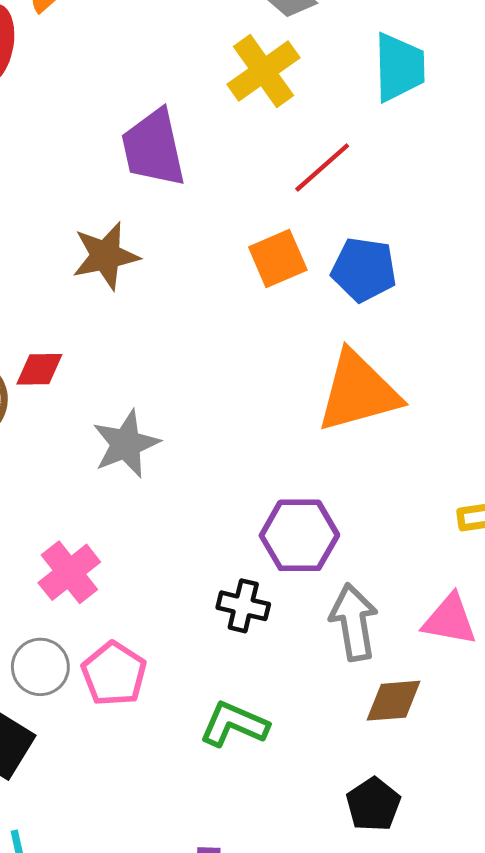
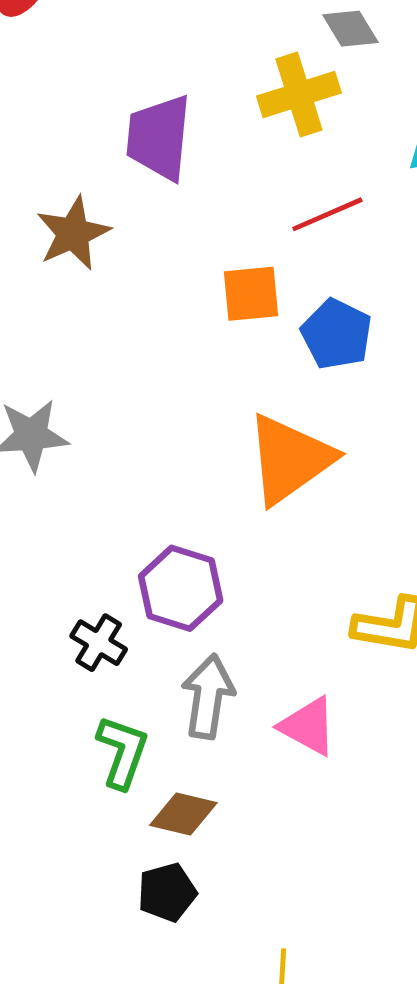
brown star: (106, 256) -> (73, 233), turned -30
orange triangle: (358, 392) -> (290, 459), turned -38
brown diamond: (393, 701) -> (183, 814), moved
green L-shape: (234, 724) -> (122, 752), moved, turned 68

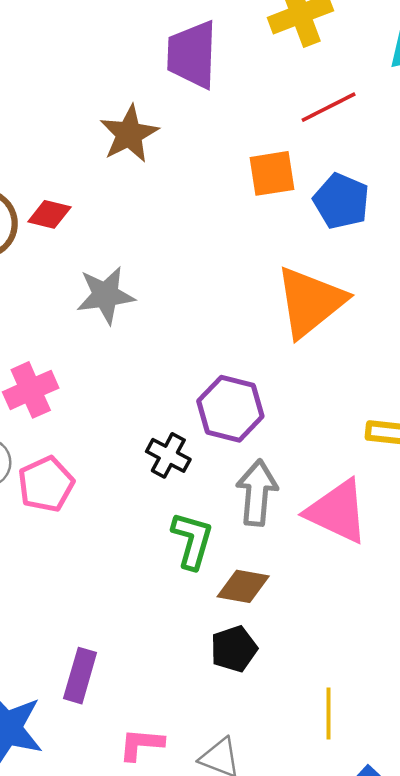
pink triangle: (308, 726) -> (337, 511), size x1.4

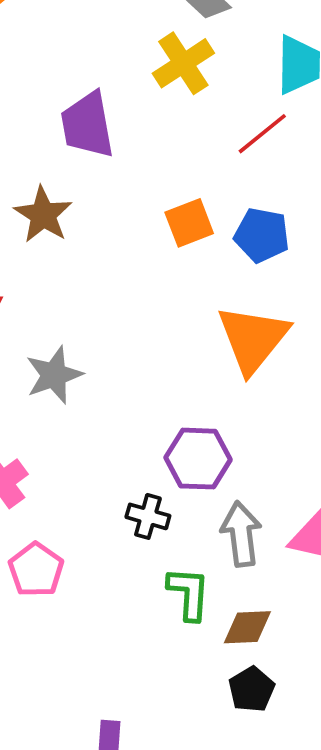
red line: (329, 107) -> (262, 134), moved

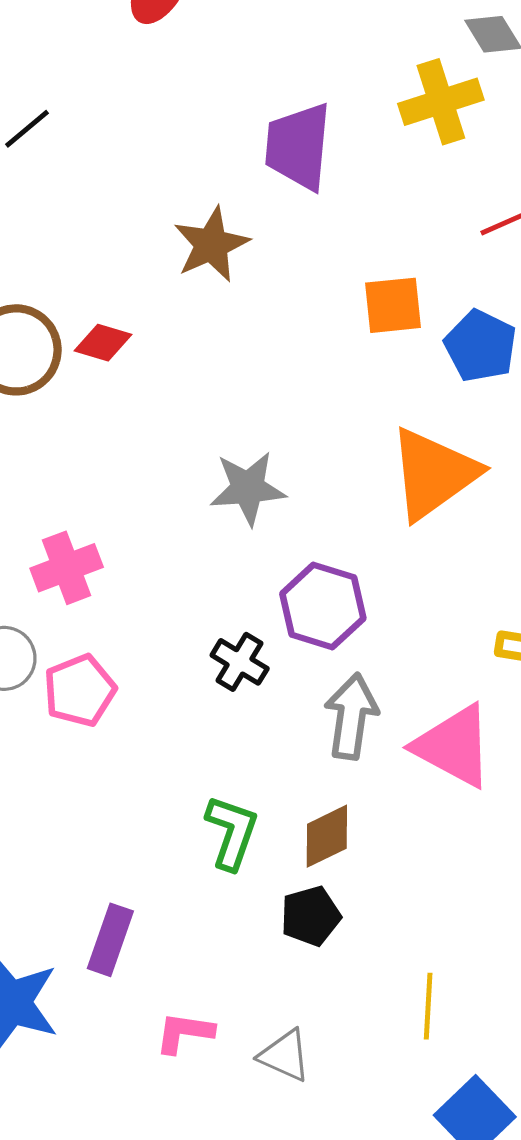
gray star: (54, 375) -> (248, 488), moved
green L-shape: (189, 593) -> (232, 832), moved
brown diamond: (247, 627) -> (327, 836), turned -39

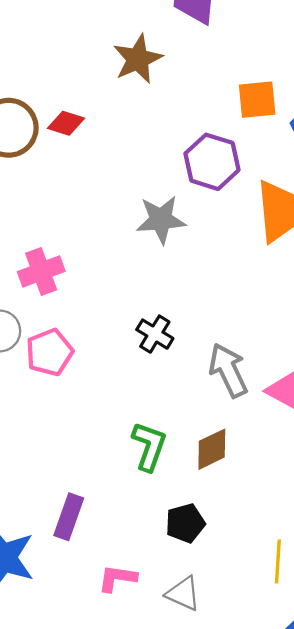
purple hexagon: (323, 606) -> (212, 162), moved
gray arrow: (351, 716) -> (228, 370), turned -34
black pentagon: (311, 916) -> (185, 523), moved

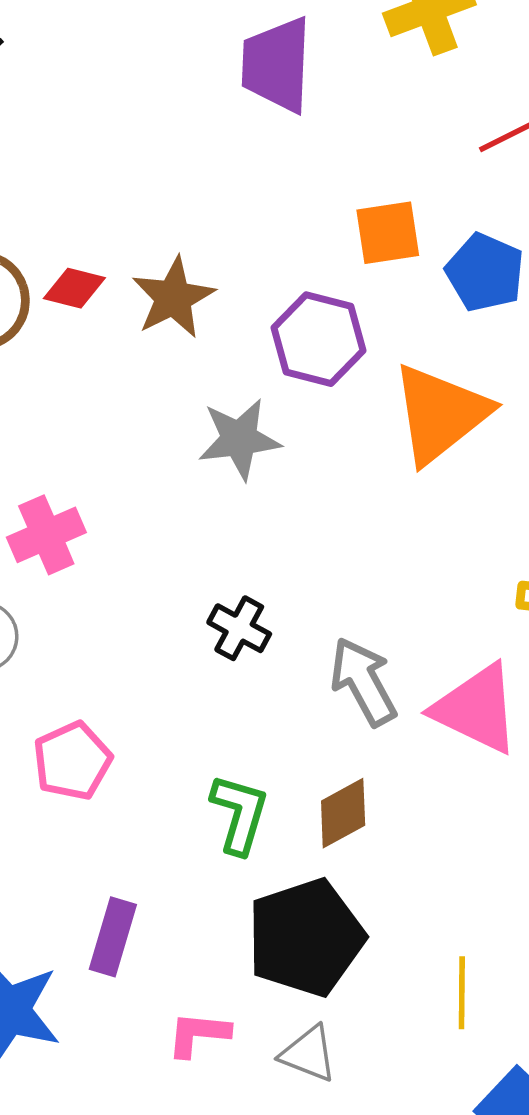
brown star: (138, 59) -> (173, 298), moved
pink pentagon: (49, 352) -> (72, 761), moved
black pentagon: (185, 523) -> (306, 937), size x1.8

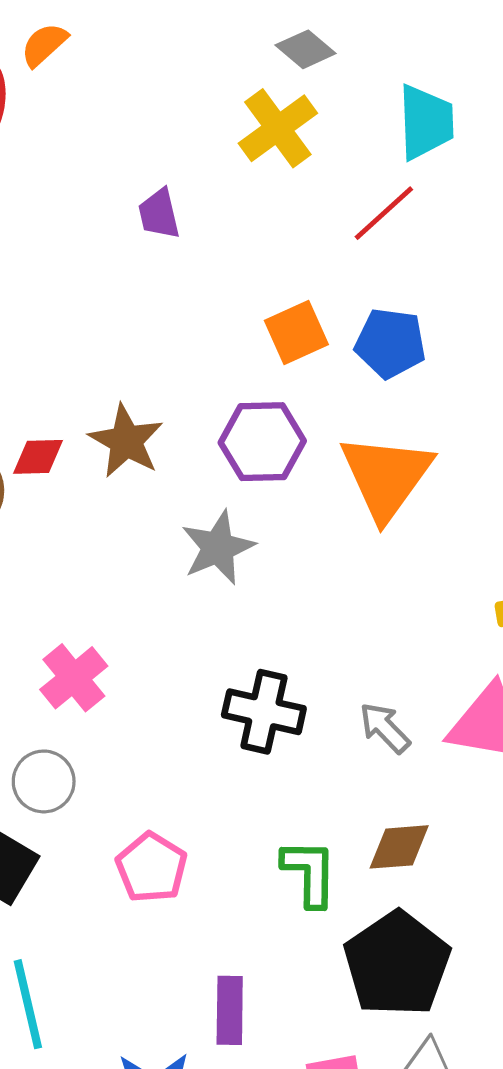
purple trapezoid: (277, 65) -> (159, 214), size x0.6
black cross: (239, 628) -> (264, 712), size x1.4
gray arrow: (363, 682) -> (385, 728), size x0.7
brown diamond: (343, 813) -> (399, 847), turned 40

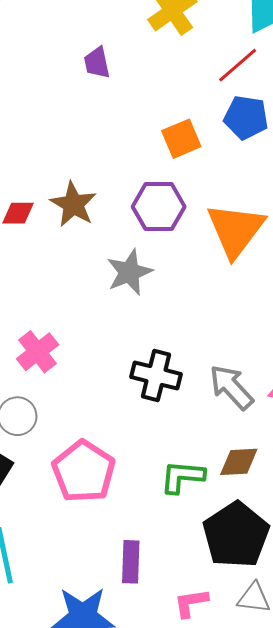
blue pentagon: (390, 343) -> (246, 117), moved
gray arrow: (385, 728) -> (231, 387), size x1.4
pink pentagon: (152, 868) -> (84, 471), size x1.4
green L-shape: (309, 873) -> (182, 477), turned -87

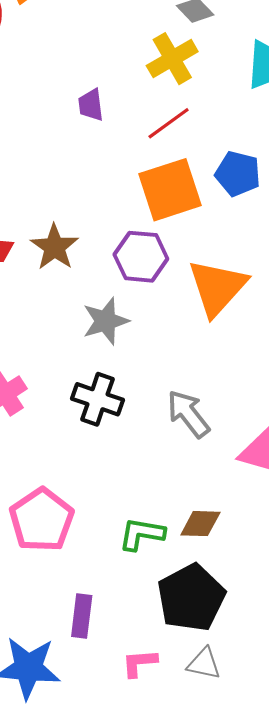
red line: (238, 65) -> (169, 123), moved
orange square: (181, 139) -> (170, 190), size x1.6
black cross: (156, 375) -> (98, 399), moved
gray arrow: (231, 387) -> (188, 414), moved

